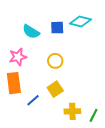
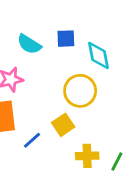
cyan diamond: (80, 22) -> (98, 55), moved, turned 65
yellow circle: (55, 61) -> (80, 91), moved, size x1.5

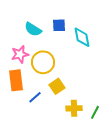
yellow circle: (80, 91) -> (43, 62), moved

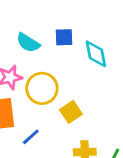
yellow square: (57, 86) -> (71, 112), moved

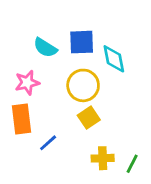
blue square: (64, 37) -> (82, 42), size x1.4
yellow circle: (42, 88) -> (83, 85), moved

